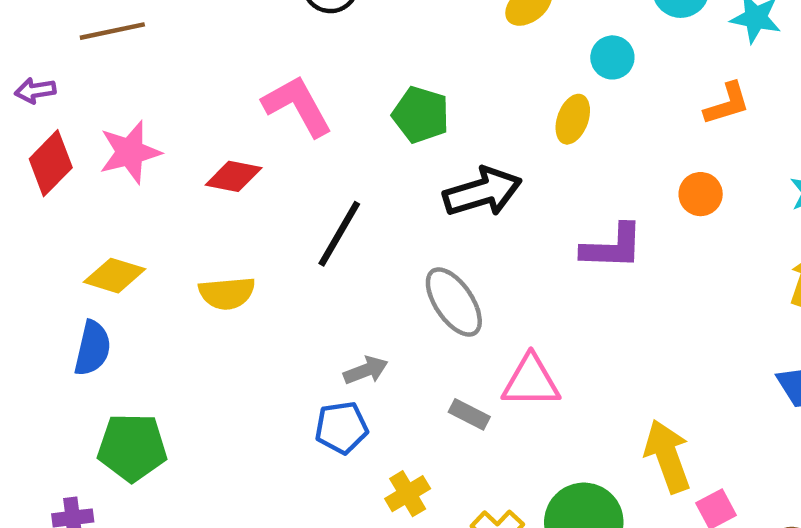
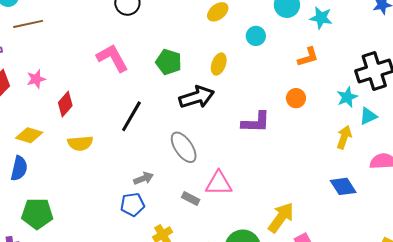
yellow ellipse: (573, 119) -> (219, 64), moved
pink star: (130, 152) -> (36, 79), size x0.7
red diamond: (234, 176) -> (65, 104), moved, turned -60
yellow arrow: (668, 456) -> (281, 218), turned 56

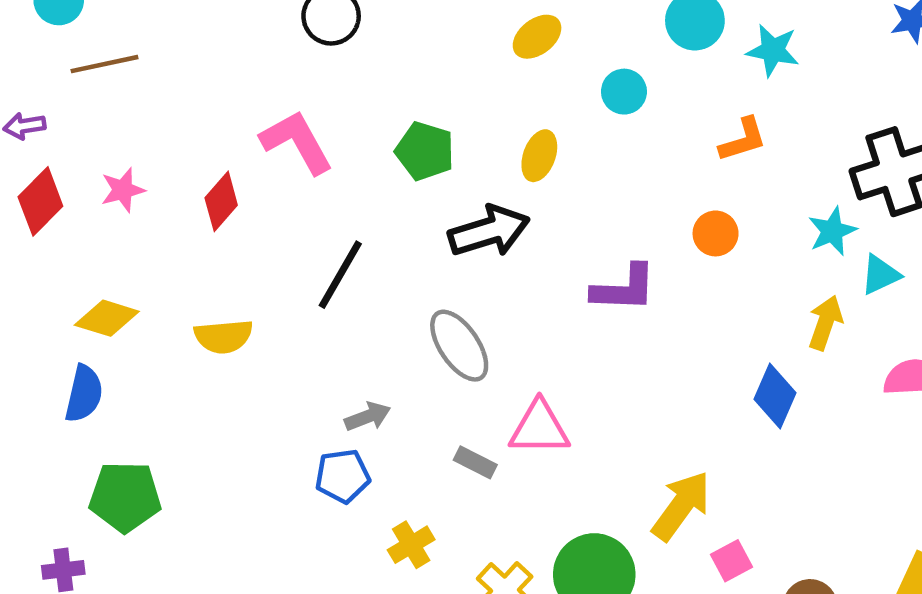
red diamond: (65, 104) -> (221, 201), moved
blue diamond: (343, 186) -> (775, 396), moved, turned 56

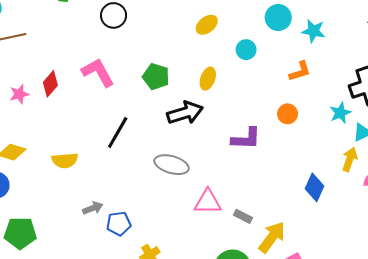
red diamond: (221, 201) -> (50, 84), moved
yellow arrow: (825, 323) -> (350, 159), moved
gray ellipse: (459, 346) -> (172, 165), turned -40
gray arrow: (368, 417) -> (93, 208), moved
gray rectangle: (475, 462) -> (243, 216), moved

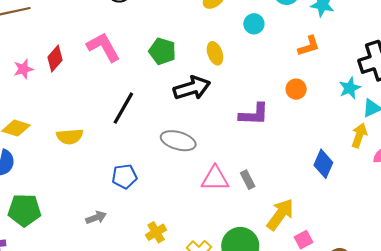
yellow ellipse: (208, 79) -> (215, 53), turned -40
gray arrow: (93, 208) -> (96, 218), moved
gray rectangle: (243, 216) -> (248, 180), moved, turned 36
blue pentagon: (119, 224) -> (124, 176), moved

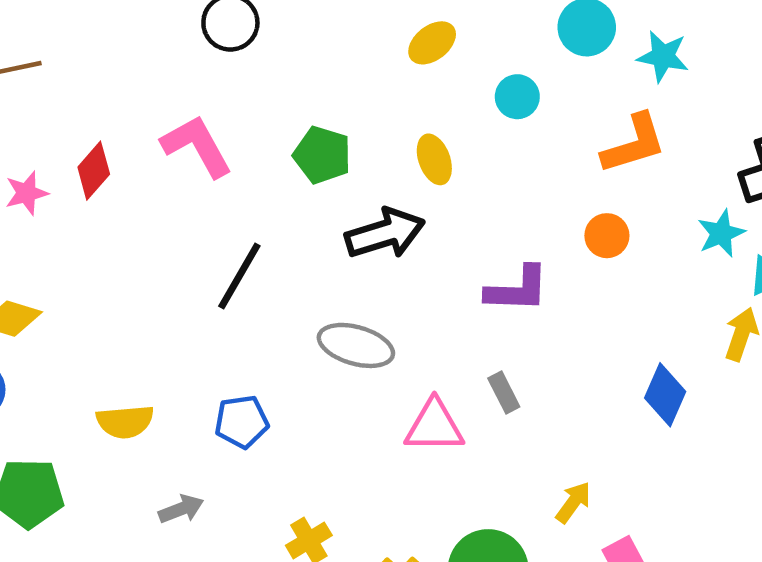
orange L-shape: (309, 46) -> (634, 144), size x1.4
yellow semicircle: (70, 136) -> (125, 422), moved
gray rectangle: (248, 180) -> (504, 393), moved
yellow arrow: (280, 214) -> (573, 502), size x0.6

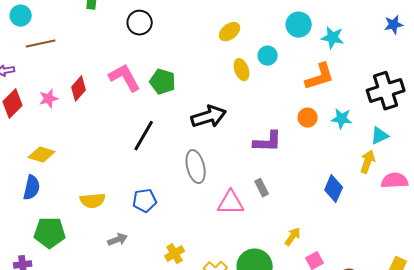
green pentagon: (322, 155) -> (163, 82), moved
yellow ellipse: (434, 159) -> (242, 70), moved
cyan star: (721, 233) -> (342, 119), moved, turned 30
gray ellipse: (356, 345) -> (196, 167), turned 60

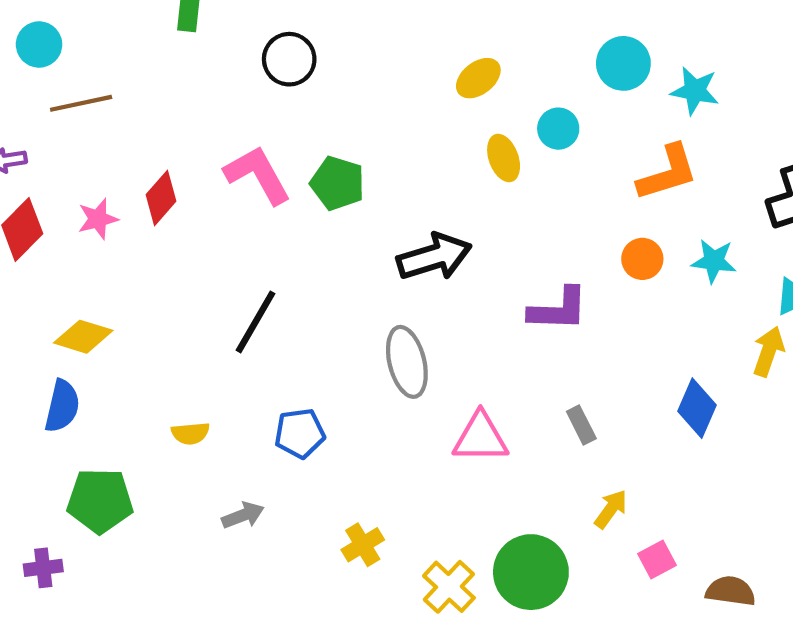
black line: (144, 136) -> (256, 322), moved
gray rectangle: (262, 188) -> (581, 425), moved
yellow semicircle: (93, 201) -> (190, 433), size x0.7

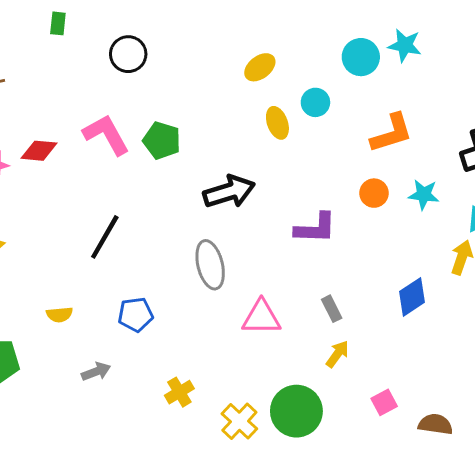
cyan star: (695, 91) -> (405, 45), moved
red diamond: (161, 198) -> (39, 151), turned 54
blue diamond: (697, 408) -> (412, 297), turned 33
yellow arrow: (611, 509) -> (337, 354), moved

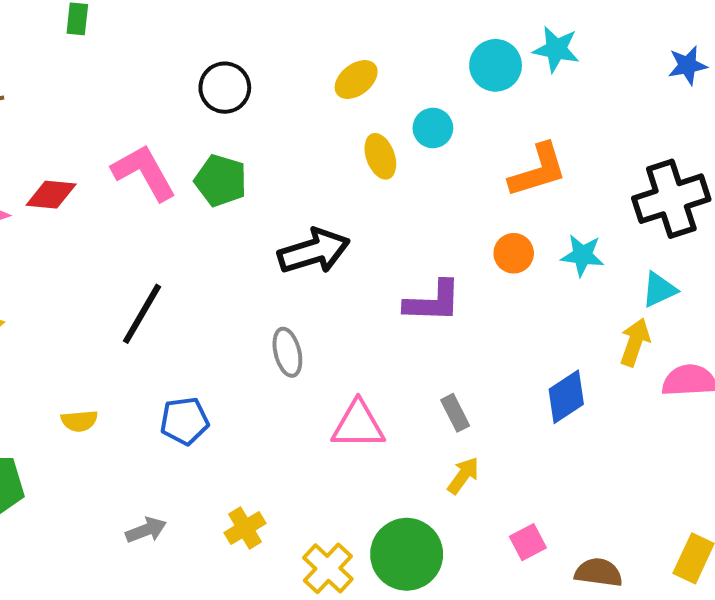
black circle: (128, 54) -> (225, 88), moved
gray ellipse: (210, 265) -> (287, 352), size x0.7
gray arrow: (96, 372) -> (146, 530), moved

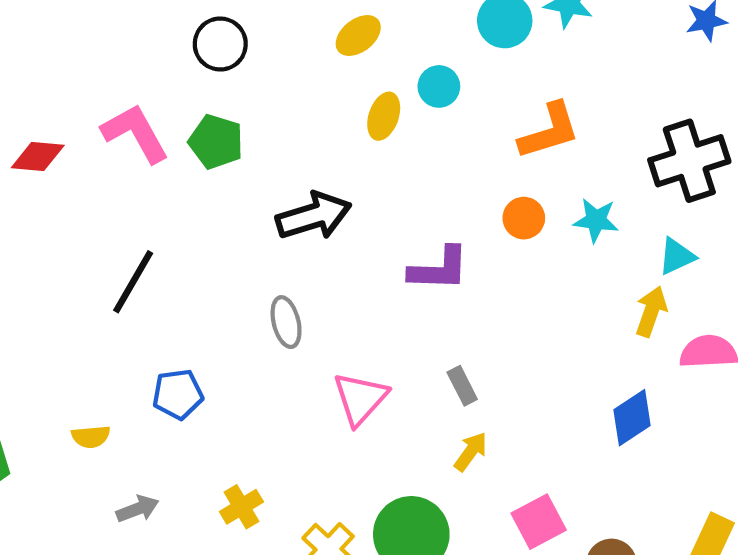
yellow ellipse: (380, 156) -> (384, 116), turned 39
blue diamond: (566, 397) -> (632, 418), moved
yellow semicircle: (79, 421) -> (91, 437), moved
pink triangle: (358, 425) -> (360, 398), turned -48
pink square: (528, 542) -> (539, 522), size x1.4

